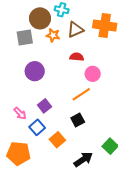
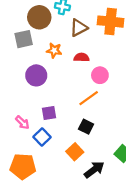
orange star: (53, 35) -> (54, 50), moved
purple square: (45, 106) -> (49, 113), turned 32
black square: (78, 120) -> (86, 127), turned -32
orange square: (57, 140) -> (75, 152), moved

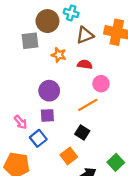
purple circle: (36, 75) -> (49, 91), moved

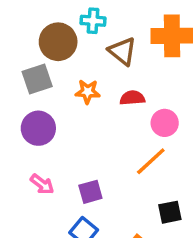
brown triangle: (85, 35) -> (122, 51), turned -48
purple circle: (49, 91) -> (38, 128), moved
pink arrow: (21, 122) -> (42, 184), moved
black square: (82, 133) -> (170, 212), moved, turned -32

